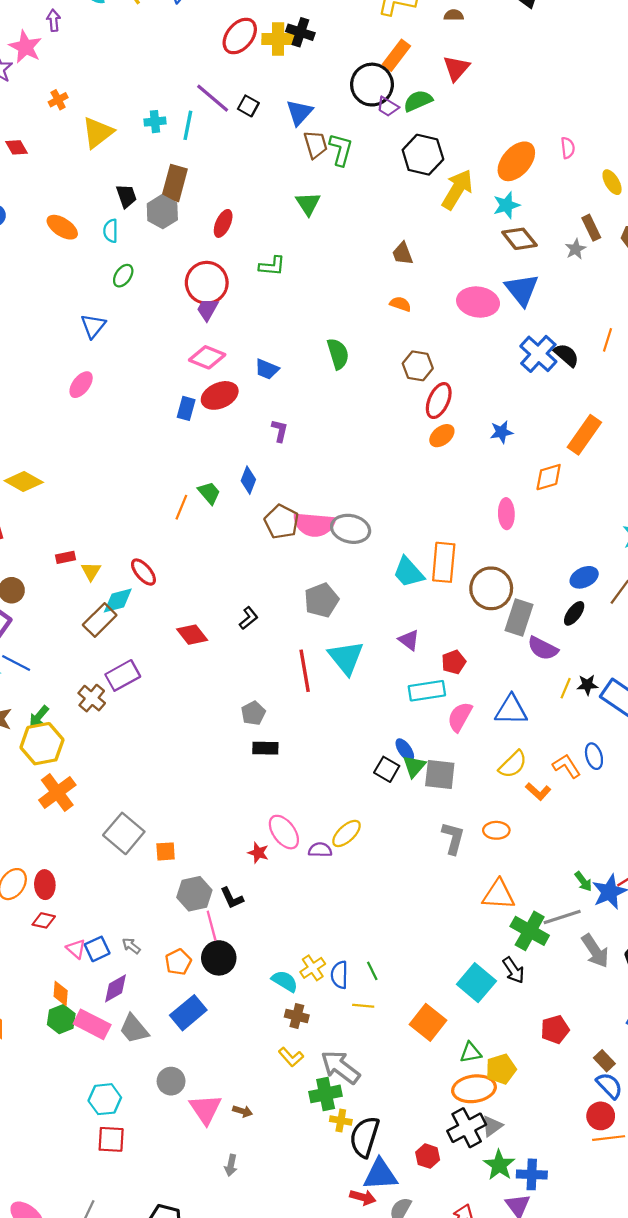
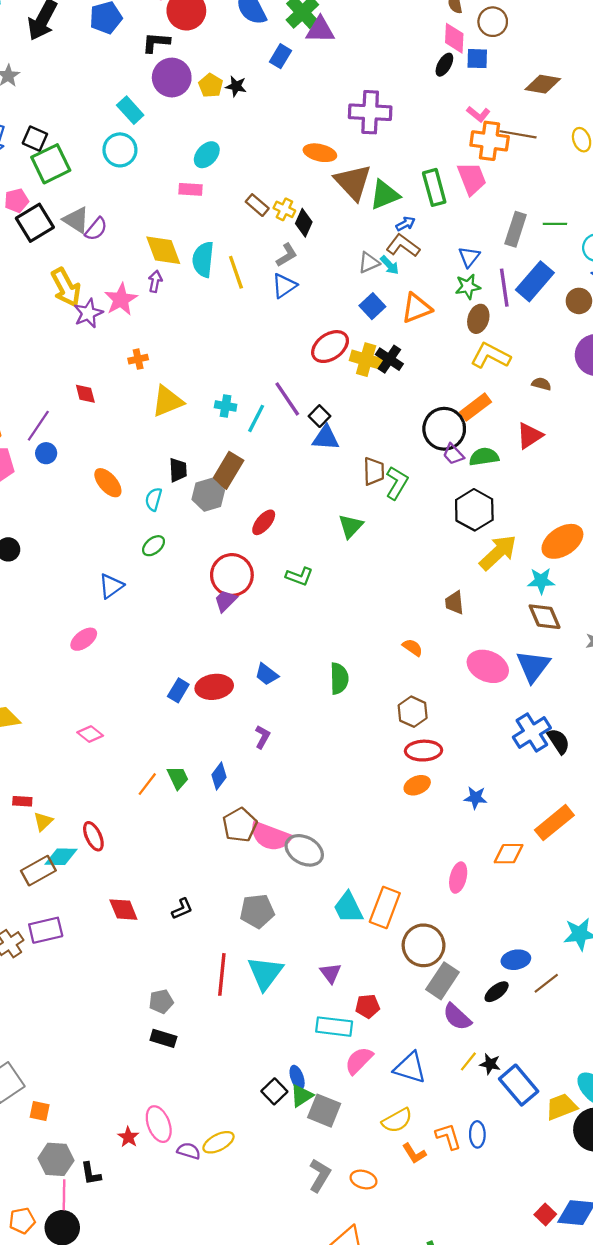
blue triangle: (299, 113) -> (326, 438), moved, turned 36
brown trapezoid: (403, 254) -> (454, 603), moved
pink diamond: (207, 357) -> (90, 734), moved, size x0.7
red ellipse: (439, 401) -> (423, 751), turned 48

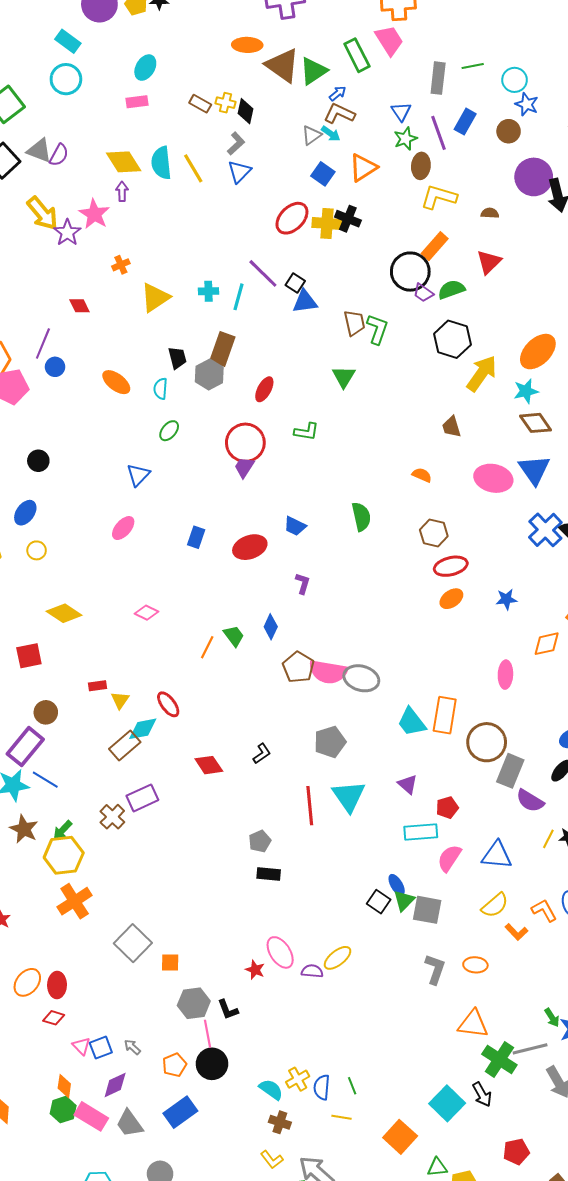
blue rectangle: (535, 281) -> (465, 122), size x0.7
blue rectangle: (178, 690) -> (196, 537), moved

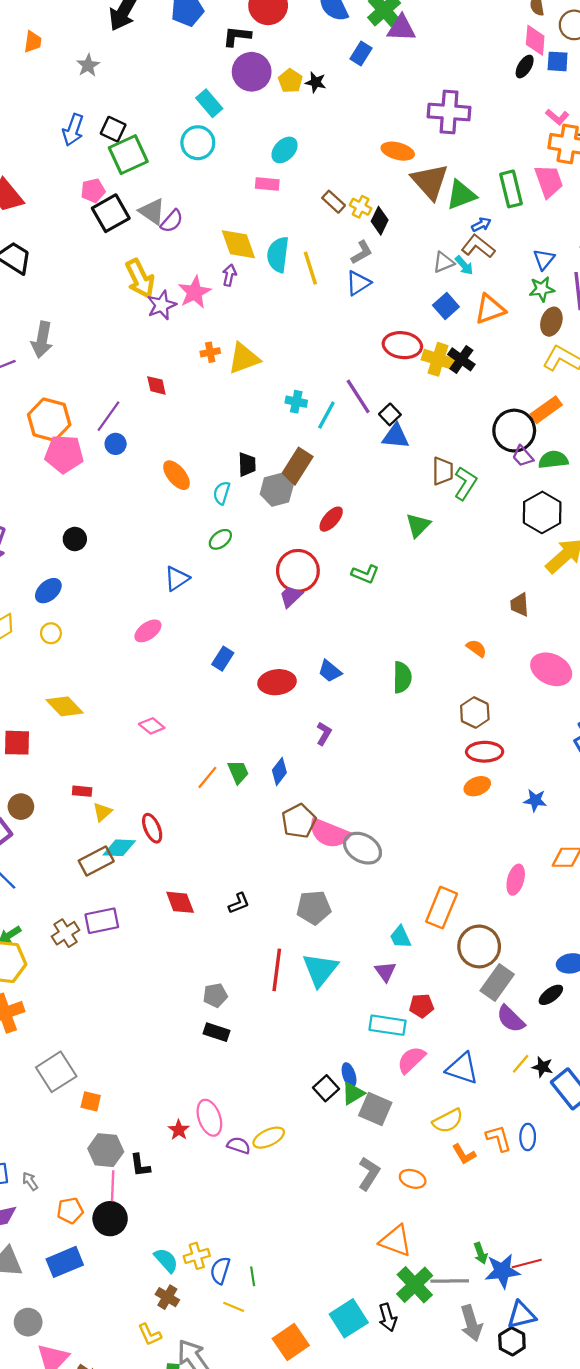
red ellipse: (292, 218) -> (402, 345), turned 40
yellow triangle: (155, 298) -> (244, 358), moved
cyan trapezoid: (412, 722) -> (401, 937), moved, size x0.7

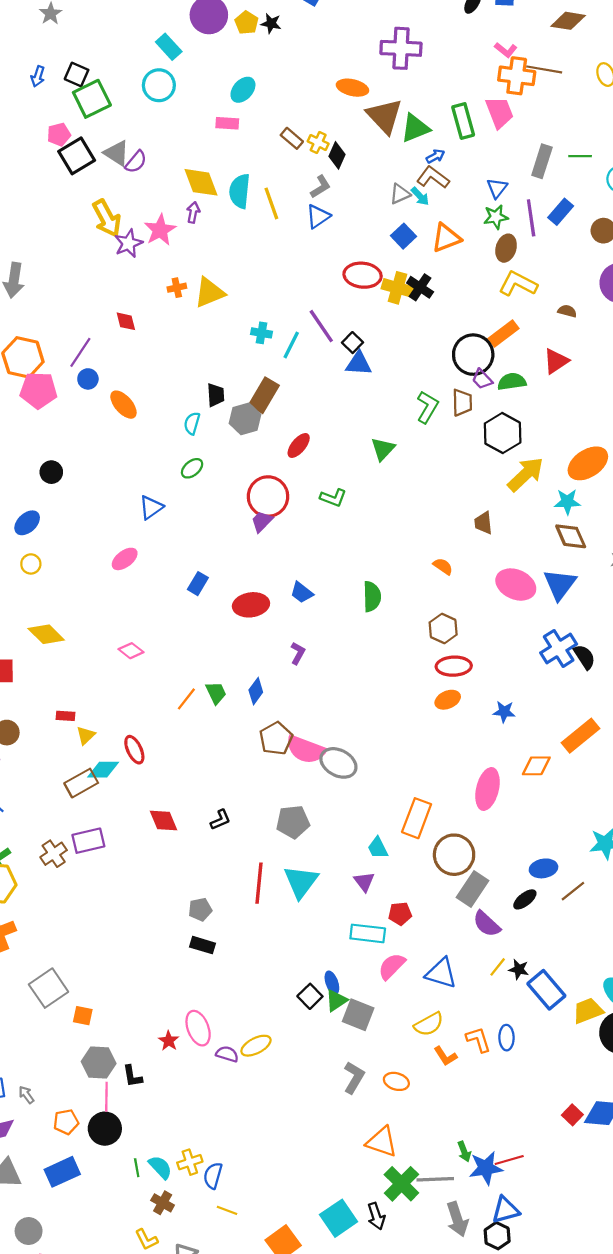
blue arrow: (73, 130) -> (38, 76), size x0.7
brown trapezoid: (443, 471) -> (462, 403), moved
orange ellipse: (177, 475) -> (123, 405), moved
pink ellipse: (516, 880) -> (487, 789), size x1.4
green line: (253, 1276) -> (137, 1168), moved

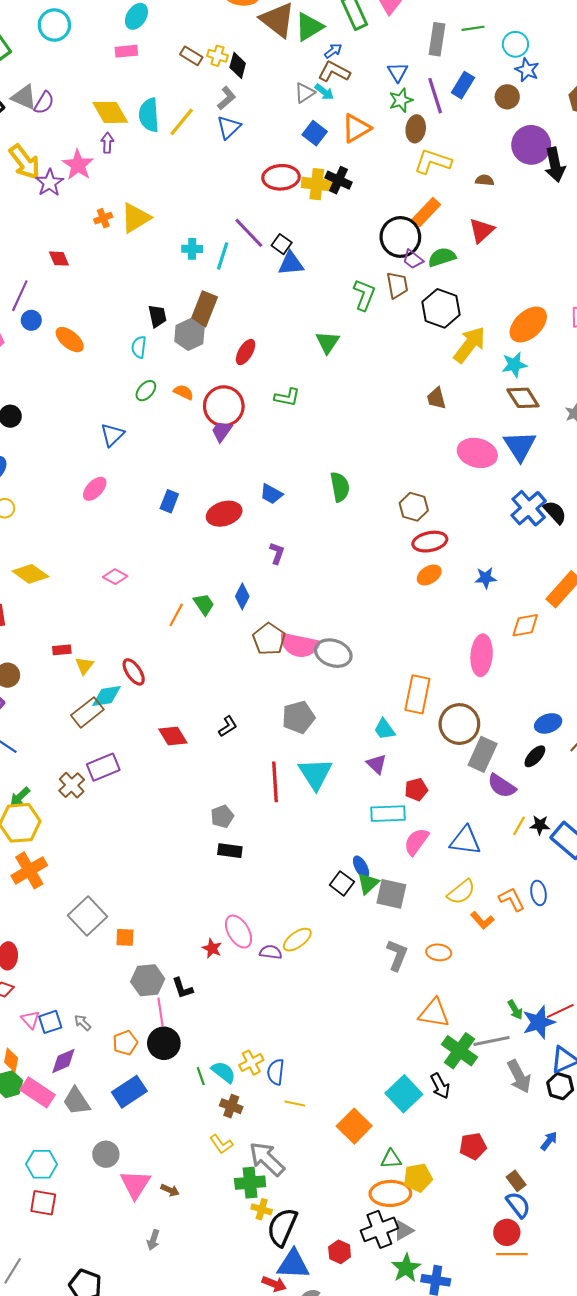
yellow line: (271, 203) -> (182, 122), turned 68
orange semicircle: (443, 566) -> (184, 392), moved

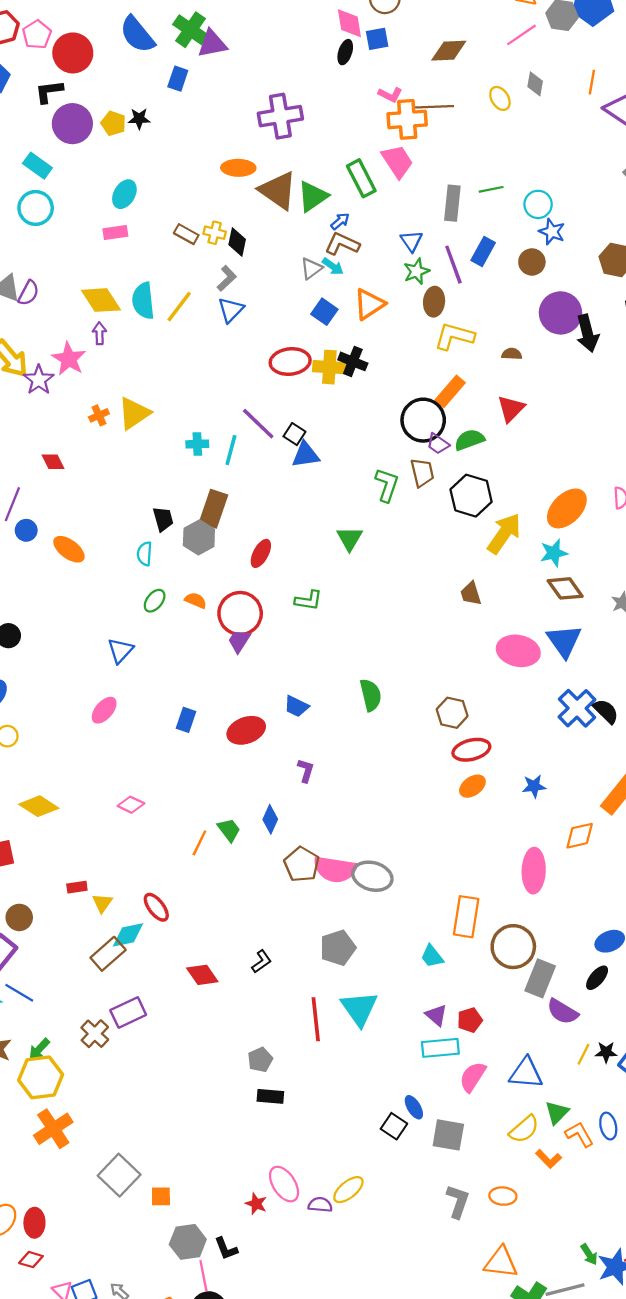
purple triangle: (377, 764) -> (436, 1015), moved
green triangle: (368, 883) -> (557, 1112), moved

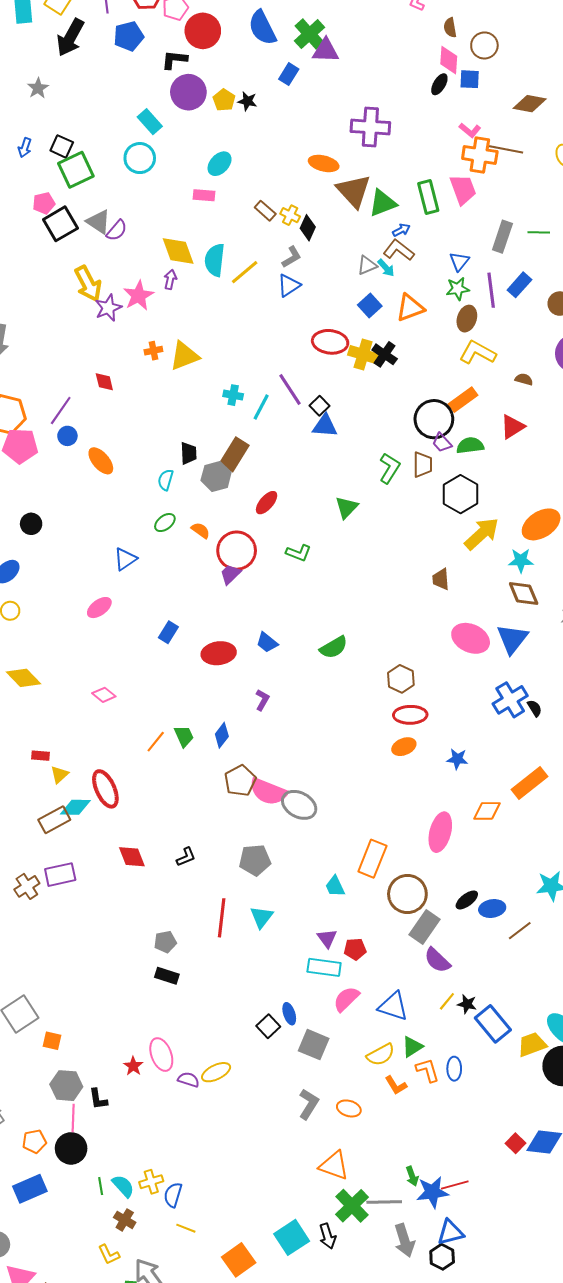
green semicircle: (371, 695) -> (334, 647), turned 60
black semicircle: (606, 711) -> (535, 708), size x0.7
red ellipse: (156, 907) -> (105, 789), size x1.4
black ellipse: (597, 978) -> (467, 900), moved
cyan triangle: (359, 1008) -> (261, 917), size x0.7

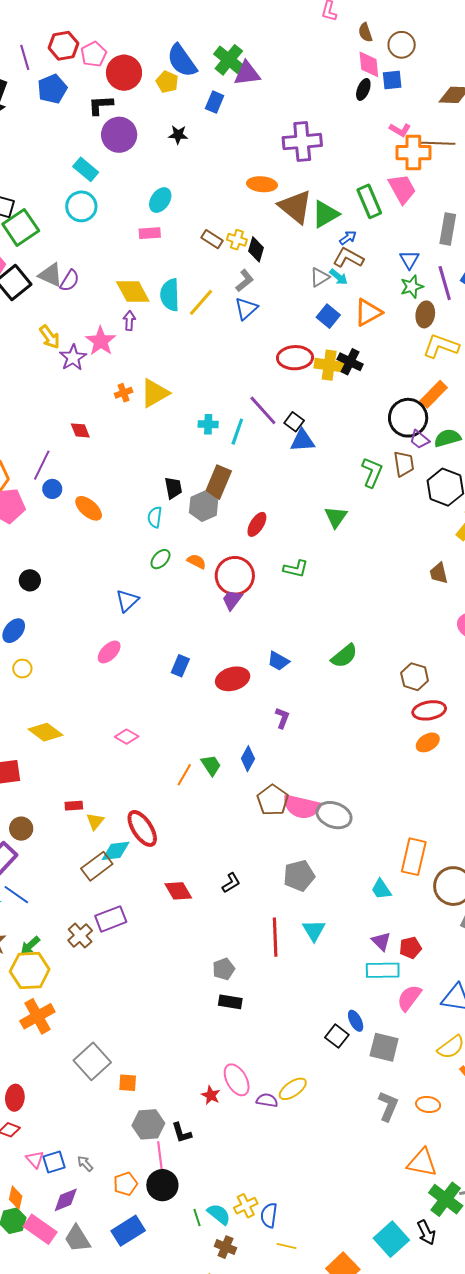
yellow pentagon: (224, 100) -> (167, 82), moved
yellow arrow: (88, 284) -> (50, 337), size x0.7

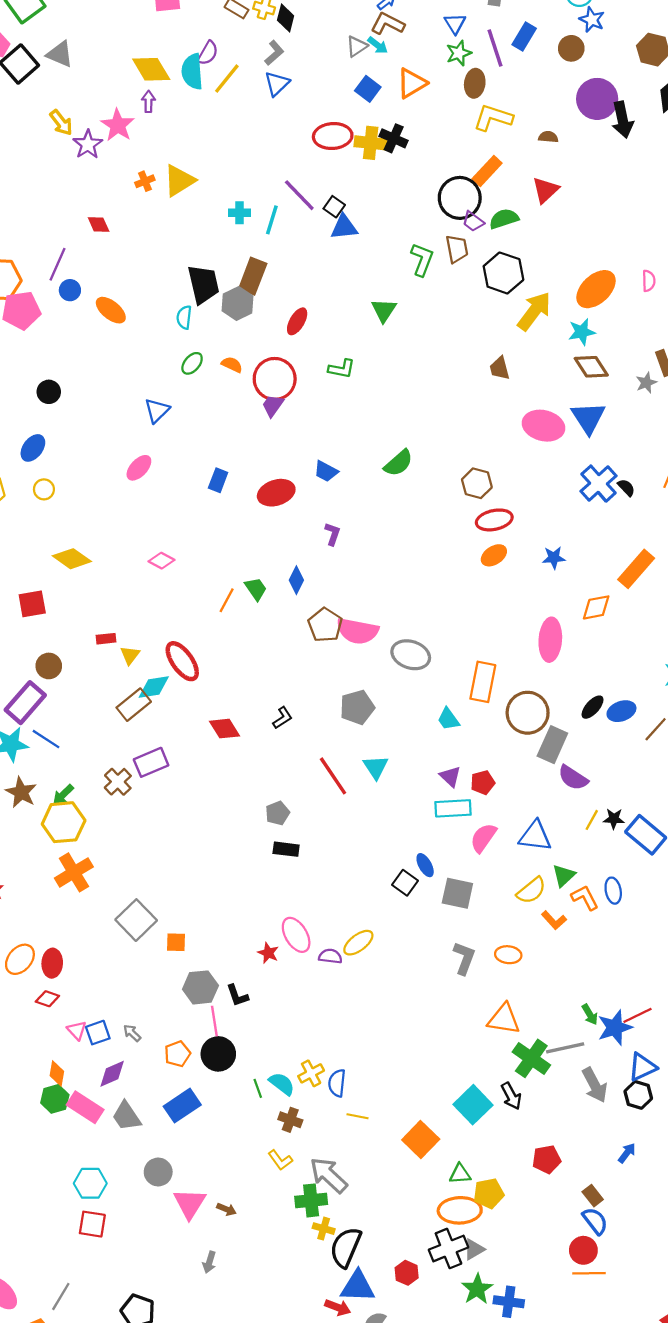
purple semicircle: (70, 281) -> (208, 53), moved
black trapezoid: (173, 488) -> (203, 284), size x1.6
gray ellipse: (334, 815) -> (411, 655), moved
red line: (275, 937) -> (333, 776), turned -30

